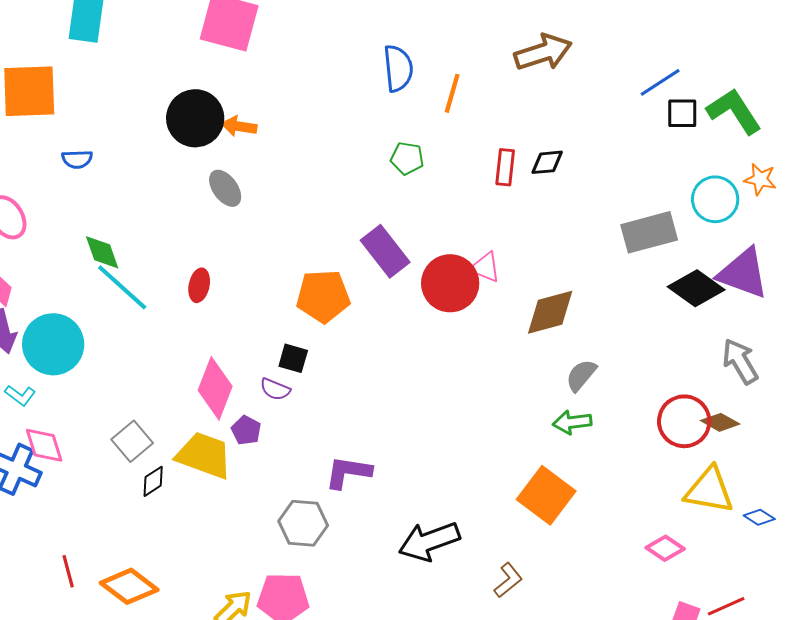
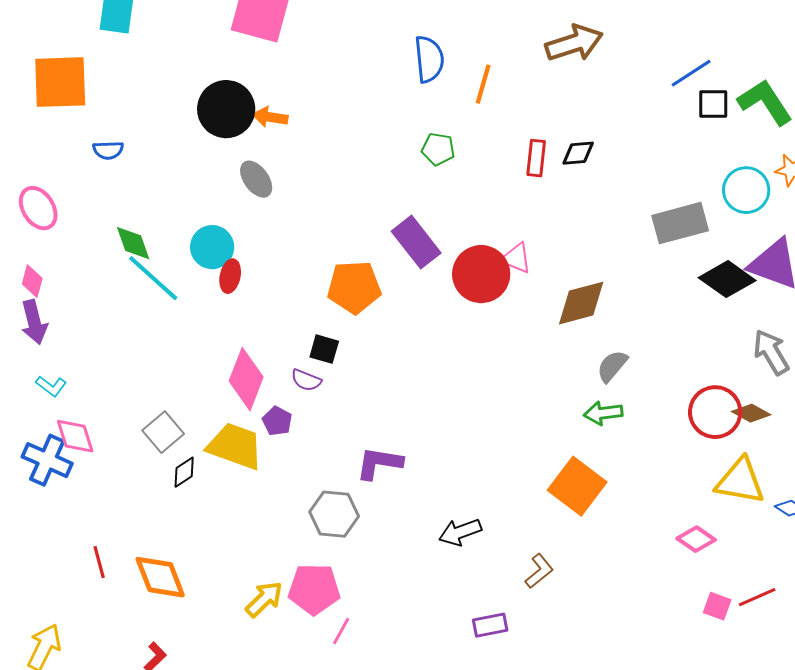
cyan circle: (53, 344) -> (212, 247), moved, size x0.7
black arrow: (429, 541) -> (460, 532), size x0.7
orange diamond: (129, 586) -> (160, 577), turned 32

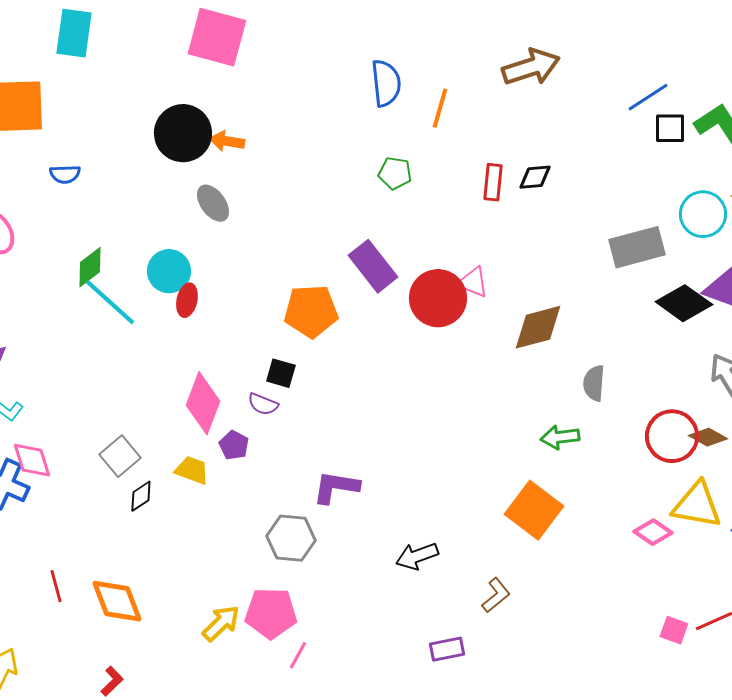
green diamond: (133, 243) -> (90, 267), turned 72
gray semicircle: (612, 366) -> (594, 383), moved, turned -36
yellow trapezoid: (235, 446) -> (192, 470), size x0.6
pink diamond: (696, 539) -> (653, 532), moved

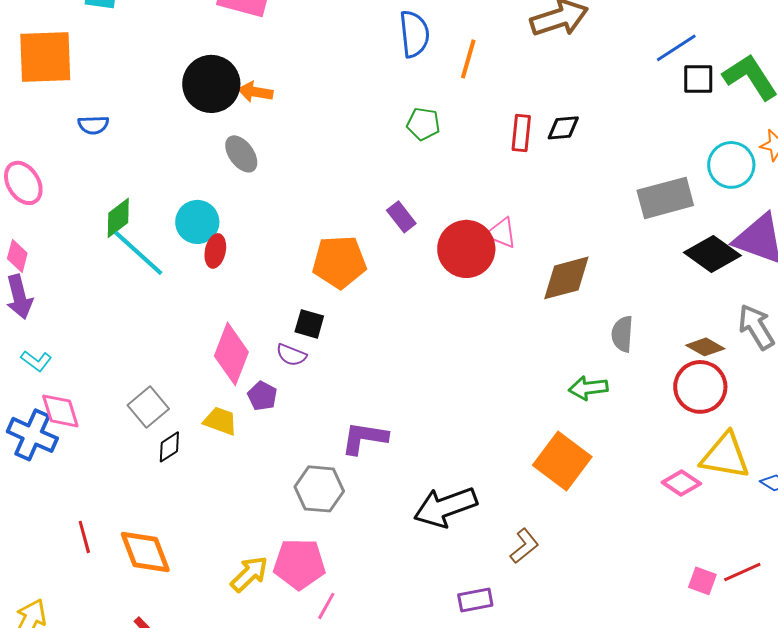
purple rectangle: (373, 266) -> (401, 217), size x0.6
brown diamond: (708, 437) -> (705, 347), moved
black arrow: (417, 556) -> (445, 507), size x1.5

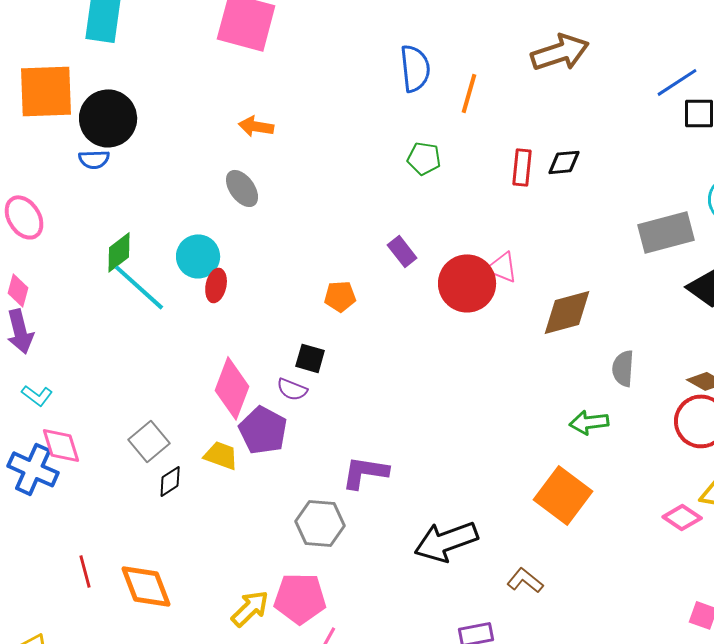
black circle: (211, 84) -> (108, 118), moved
orange pentagon: (339, 262) -> (340, 296), size x0.6
purple pentagon: (262, 396) -> (263, 430), size x1.6
brown L-shape: (524, 546) -> (525, 580), turned -102

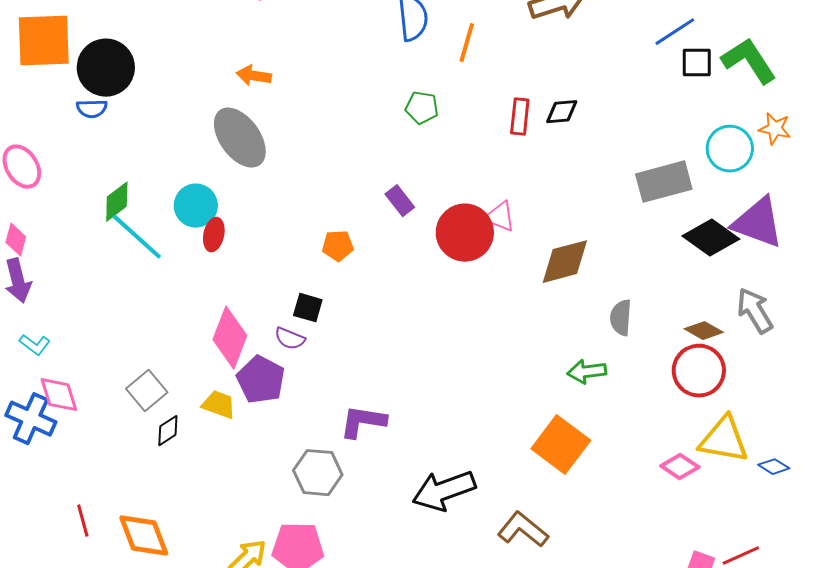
gray ellipse: (242, 188) -> (240, 138), size x1.6
brown L-shape: (525, 580) -> (523, 530), size x1.4

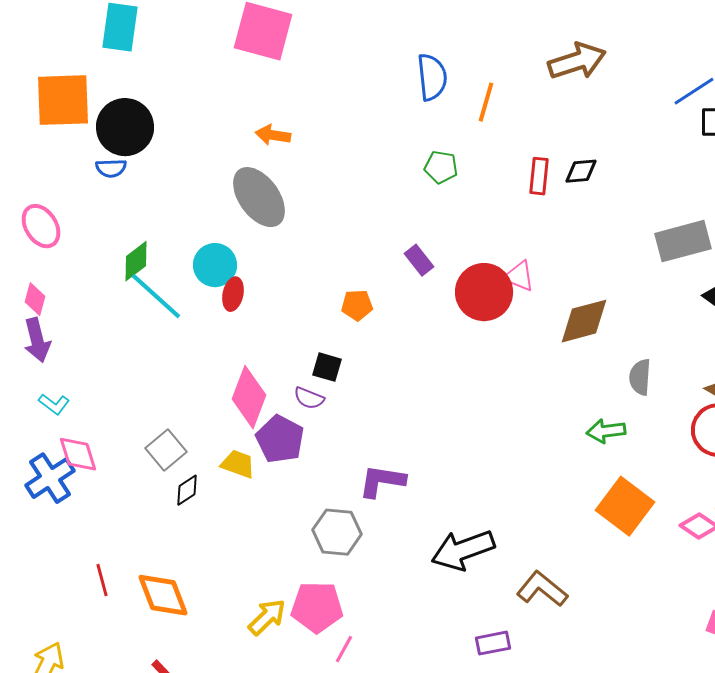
blue cross: (31, 419) -> (50, 478), turned 33
orange square: (561, 445) -> (625, 506), moved

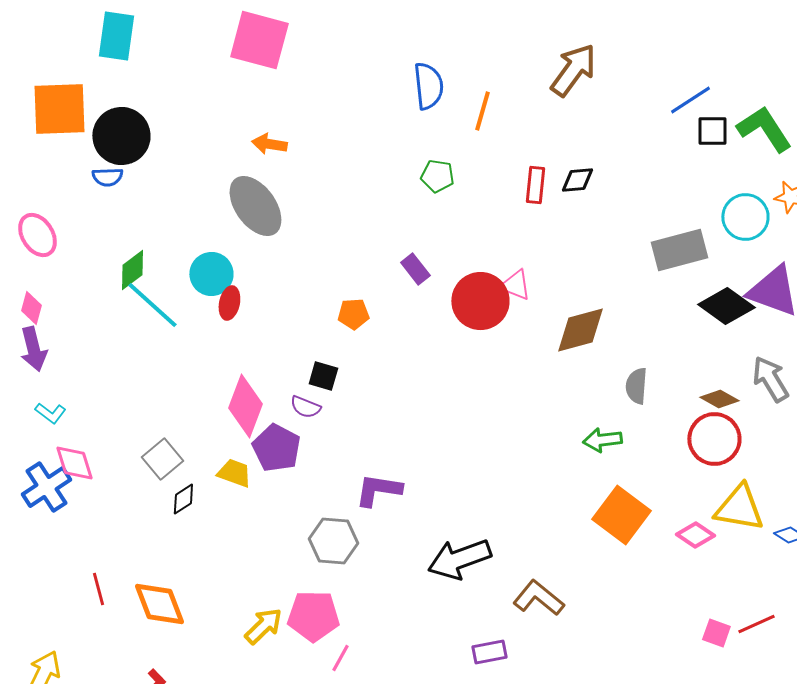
brown arrow: (577, 61) -> (573, 70), turned -36

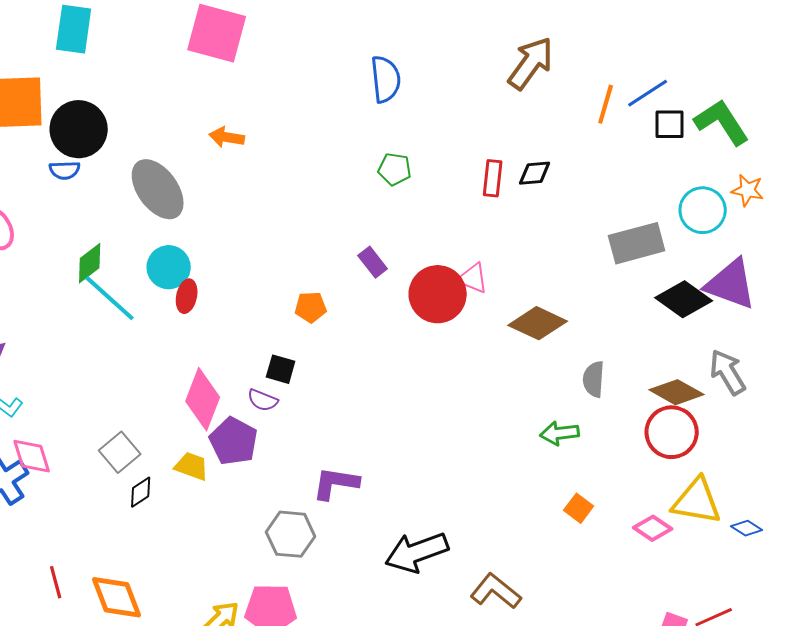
orange line: (482, 111) -> (606, 104), moved
gray ellipse: (255, 206) -> (158, 189), moved
brown diamond: (580, 330) -> (538, 323), turned 40
brown diamond: (719, 399) -> (677, 392), size x1.4
orange square: (621, 515) -> (579, 508), size x0.5

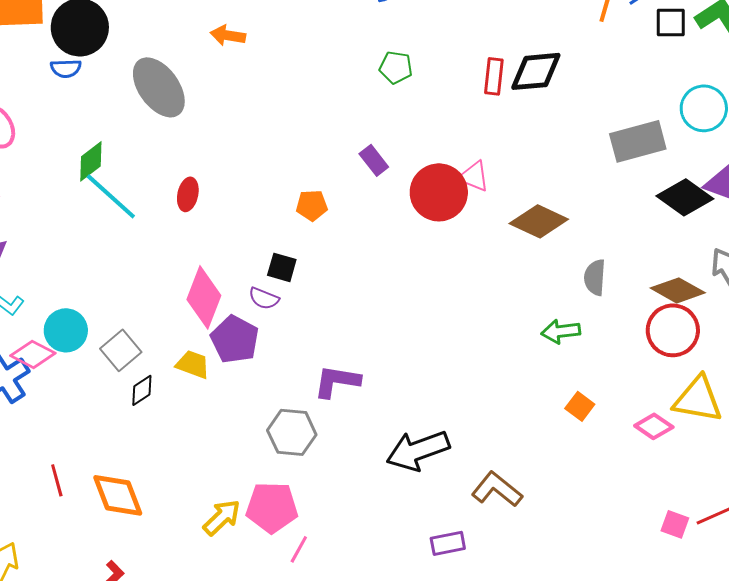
black diamond: (535, 173) -> (536, 71), size x1.6
cyan circle: (169, 267) -> (66, 330), moved
pink diamond: (32, 456) -> (33, 354), turned -45

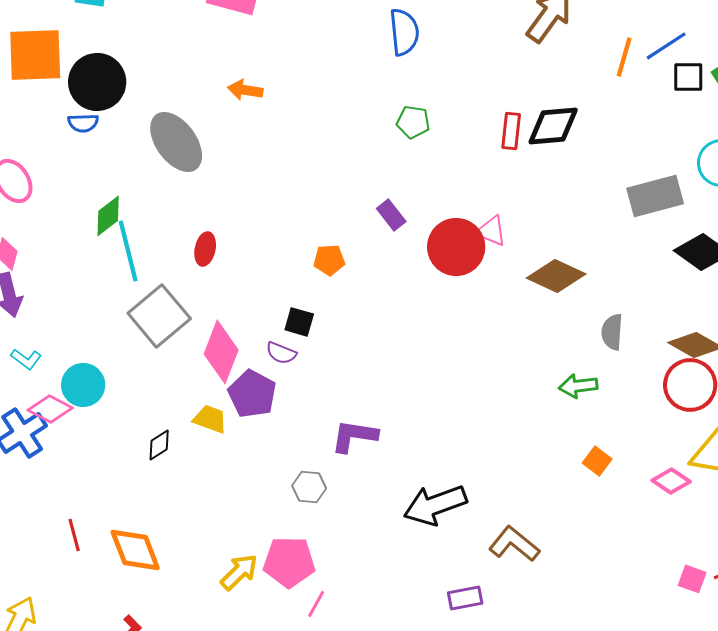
cyan line: (111, 196) -> (128, 251), turned 34
gray square: (121, 350) -> (159, 316), moved, size x1.5
gray hexagon: (292, 432) -> (309, 487), size x0.7

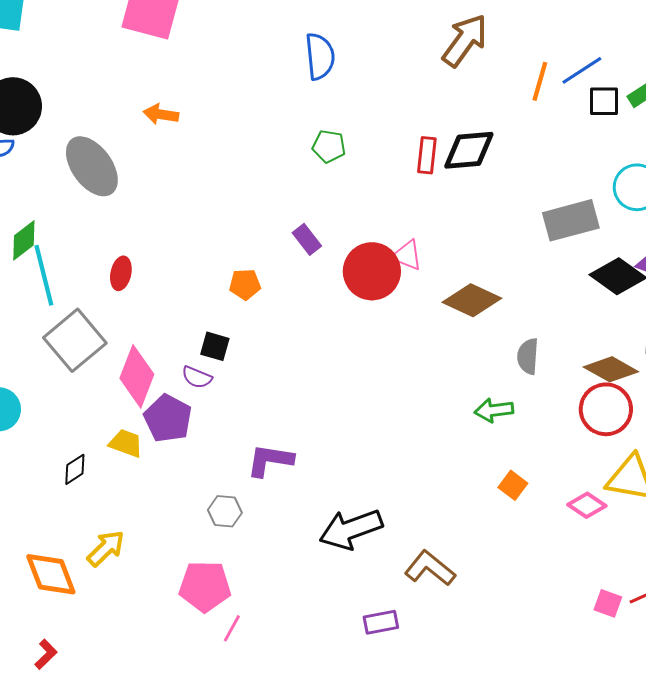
yellow arrow: (239, 572) -> (106, 548), moved

